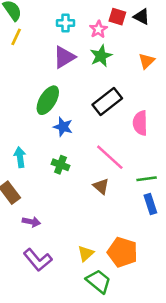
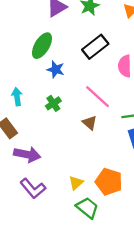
green cross: (60, 165) -> (53, 103), turned 35
purple arrow: (31, 222) -> (27, 154), size x1.6

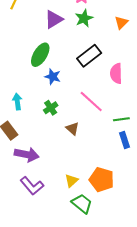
brown triangle: (90, 123) -> (72, 129), moved

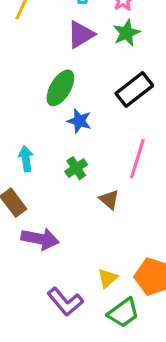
pink line: (91, 102) -> (137, 159), turned 65
purple L-shape: (32, 186) -> (65, 302), moved
green trapezoid: (82, 203) -> (123, 313), turned 105

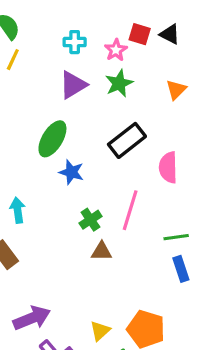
green cross: (76, 168) -> (90, 220), moved
brown triangle: (109, 200) -> (102, 251), turned -40
purple arrow: (40, 239) -> (32, 318), moved, turned -33

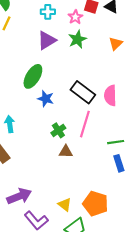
black rectangle: (127, 140) -> (83, 92), moved, turned 75
yellow triangle: (100, 331) -> (65, 205), turned -40

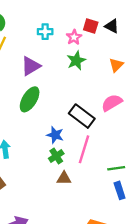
purple triangle: (47, 40) -> (31, 66), moved
pink semicircle: (110, 95) -> (112, 103), moved, turned 60
blue star: (46, 99) -> (55, 135), moved

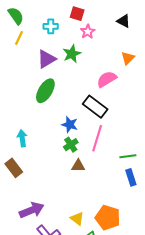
red square: (91, 26) -> (77, 14), moved
cyan cross: (45, 32) -> (51, 26), moved
green star: (76, 60) -> (72, 54), moved
pink semicircle: (112, 103) -> (107, 79), moved

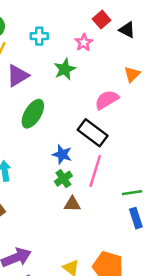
red square: (77, 14) -> (102, 20), moved, turned 32
purple triangle: (46, 59) -> (18, 76), moved

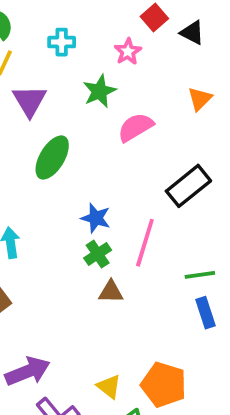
purple triangle: (18, 76) -> (29, 101), turned -30
pink semicircle: (107, 100) -> (135, 127), moved
black rectangle: (93, 133) -> (188, 186), moved, turned -76

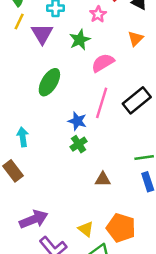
orange triangle: (200, 99) -> (136, 39), moved
purple triangle: (29, 101) -> (42, 34), moved
pink line: (145, 243) -> (102, 103), moved
brown triangle: (111, 292) -> (103, 179), moved

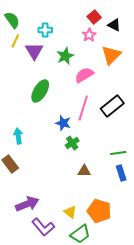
pink star: (98, 14) -> (89, 35), moved
orange triangle: (136, 39) -> (111, 55), size x1.5
green cross: (79, 144) -> (72, 143), moved

